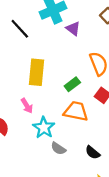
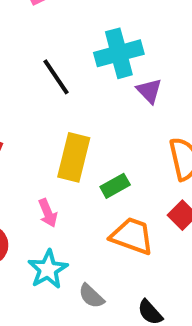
green rectangle: (72, 84) -> (115, 186), moved
cyan star: (44, 128) -> (48, 269), moved

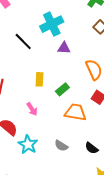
purple triangle: (149, 91) -> (64, 48), moved, turned -32
yellow rectangle: (74, 157) -> (39, 79), size x0.6
cyan star: (48, 269) -> (28, 144), moved

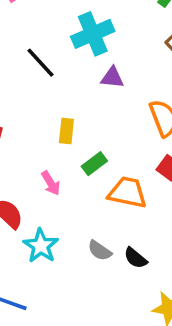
green rectangle: (62, 89) -> (94, 164), moved
black semicircle: (92, 148) -> (135, 258), moved

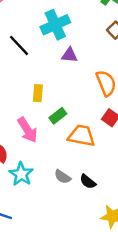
pink arrow: (51, 183) -> (27, 130), size x1.5

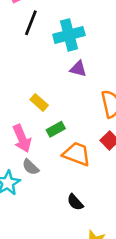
black line: (19, 45) -> (31, 23), moved, turned 55
yellow rectangle: (38, 93) -> (39, 102), turned -63
gray semicircle: (63, 177) -> (31, 167), moved

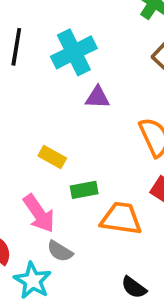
green rectangle: (56, 129) -> (84, 190), turned 30

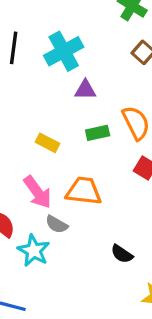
green rectangle: (84, 190) -> (98, 133), moved
orange trapezoid: (121, 218) -> (84, 191), moved

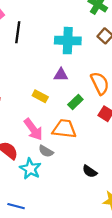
cyan cross: (64, 51) -> (68, 41), moved, turned 30
purple triangle: (85, 90) -> (61, 75), moved
green rectangle: (98, 133) -> (75, 102), moved, turned -32

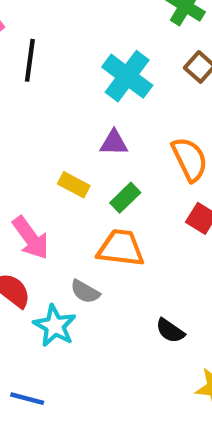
cyan cross: (68, 41) -> (127, 76), turned 35
green rectangle: (75, 102) -> (125, 198), moved
pink arrow: (33, 129) -> (31, 238), moved

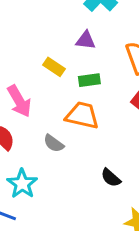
green rectangle: (125, 198) -> (89, 80), turned 30
cyan star: (55, 326) -> (22, 184), moved

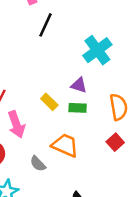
green rectangle: (89, 80) -> (78, 108), moved

